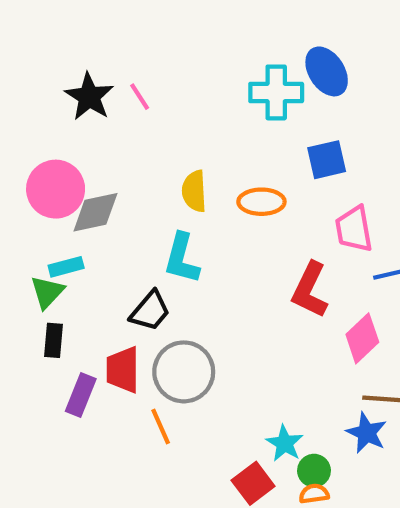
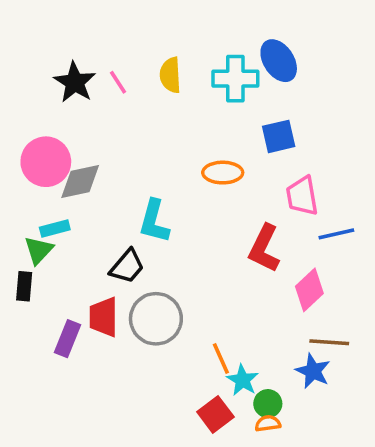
yellow semicircle: (194, 191) -> (170, 75), moved
black rectangle: (53, 340) -> (24, 286), moved
orange line: (161, 427) -> (221, 358), moved

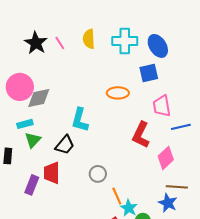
blue ellipse: (279, 61) -> (158, 46), moved
green triangle: (39, 250) -> (33, 140), moved
gray circle: (156, 319) -> (98, 174), moved, size x0.6

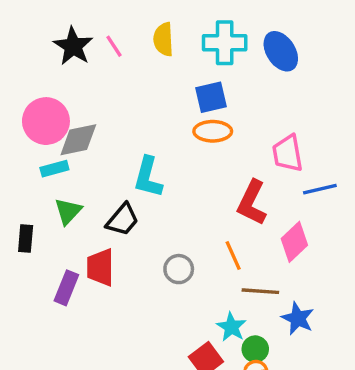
blue square: (149, 73) -> (211, 97), moved
cyan rectangle: (25, 124) -> (54, 169), moved
brown line: (177, 187) -> (260, 291), moved
orange line: (117, 196) -> (233, 255), moved

